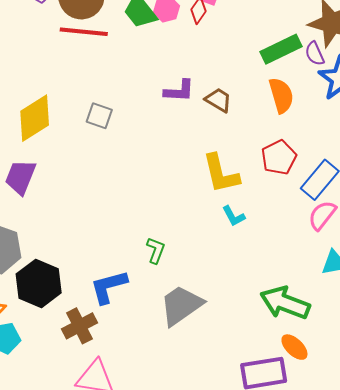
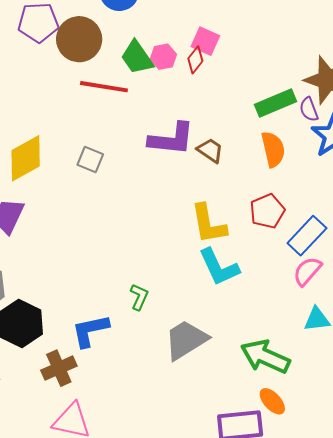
red line: (84, 32) -> (104, 87), moved
purple L-shape: (179, 91) -> (171, 139), size x1.5
cyan L-shape: (234, 216) -> (219, 267), size x1.8
gray trapezoid: (181, 305) -> (186, 340), moved

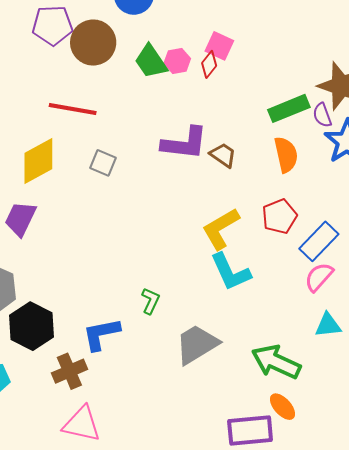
red line: (104, 87) -> (73, 109), moved
yellow L-shape: (209, 224) -> (221, 229), turned 69

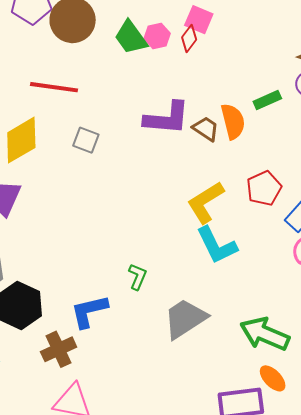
green rectangle: (289, 108) -> (267, 100), moved, size x0.7
orange semicircle: (286, 155) -> (233, 121), moved

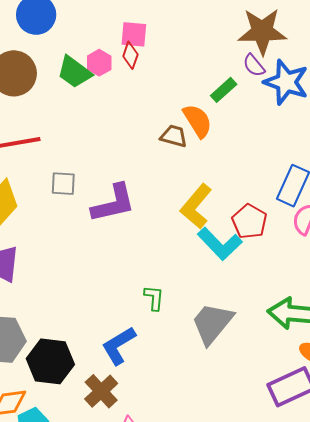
purple L-shape: (167, 118) -> (113, 203), moved
red pentagon: (264, 188) -> (249, 221), moved

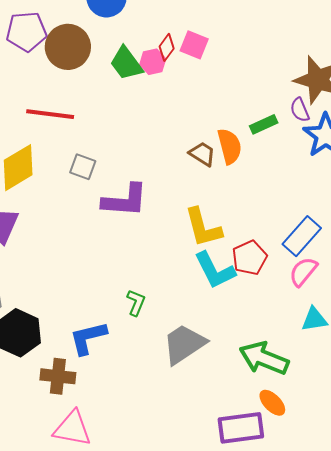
red diamond: (130, 55) -> (167, 47), moved
yellow L-shape: (196, 206) -> (203, 228), turned -72
brown cross: (101, 391) -> (58, 376), turned 32

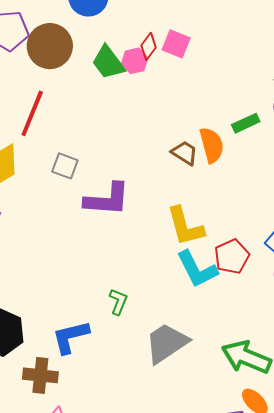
red line: (50, 114) -> (32, 113), turned -75

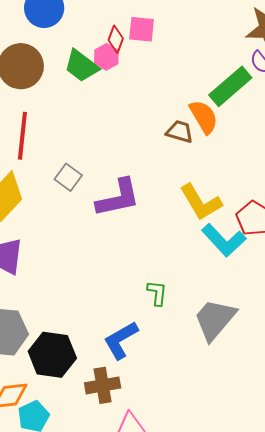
green rectangle: (246, 123) -> (230, 86), size x1.6
gray square: (65, 166) -> (68, 177), turned 32

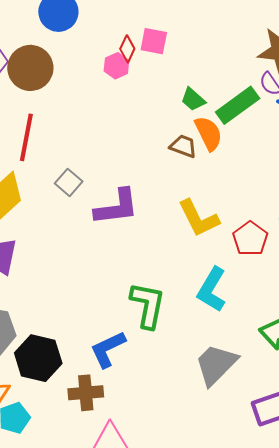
green trapezoid: (81, 66) -> (193, 99), moved, size x0.7
cyan L-shape: (224, 240) -> (212, 290), moved, turned 69
green L-shape: (157, 293) -> (148, 305), size x1.8
gray trapezoid: (215, 319) -> (216, 364), moved

